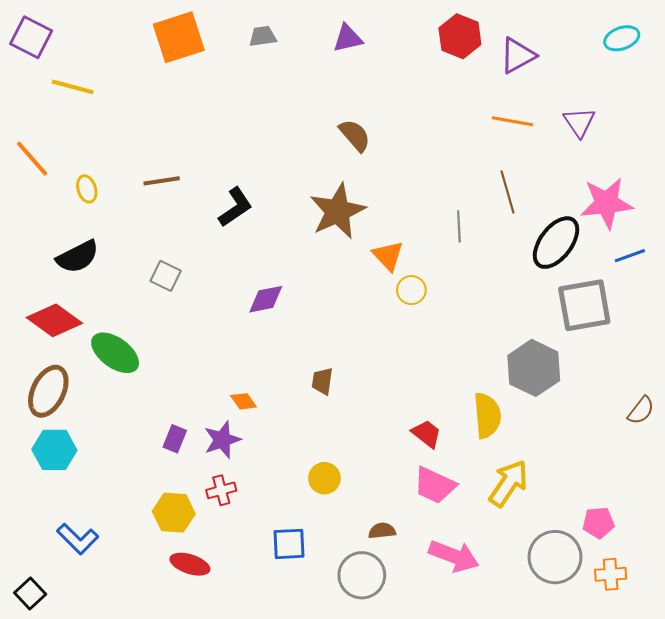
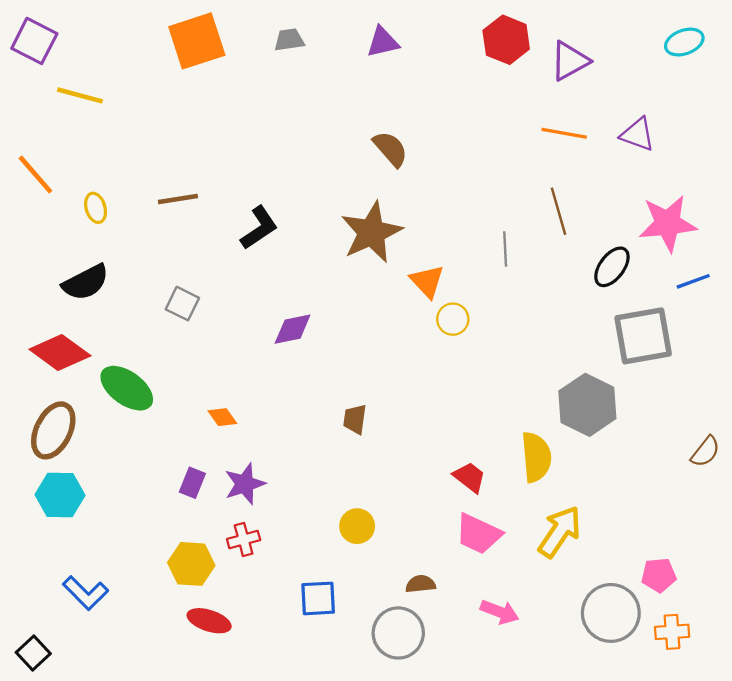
purple triangle: (579, 122) -> (638, 134), turned -36
black ellipse: (556, 243) -> (612, 267), size x0.7
orange diamond: (244, 401) -> (222, 417), moved
pink arrow: (454, 556) -> (500, 612), size x0.7

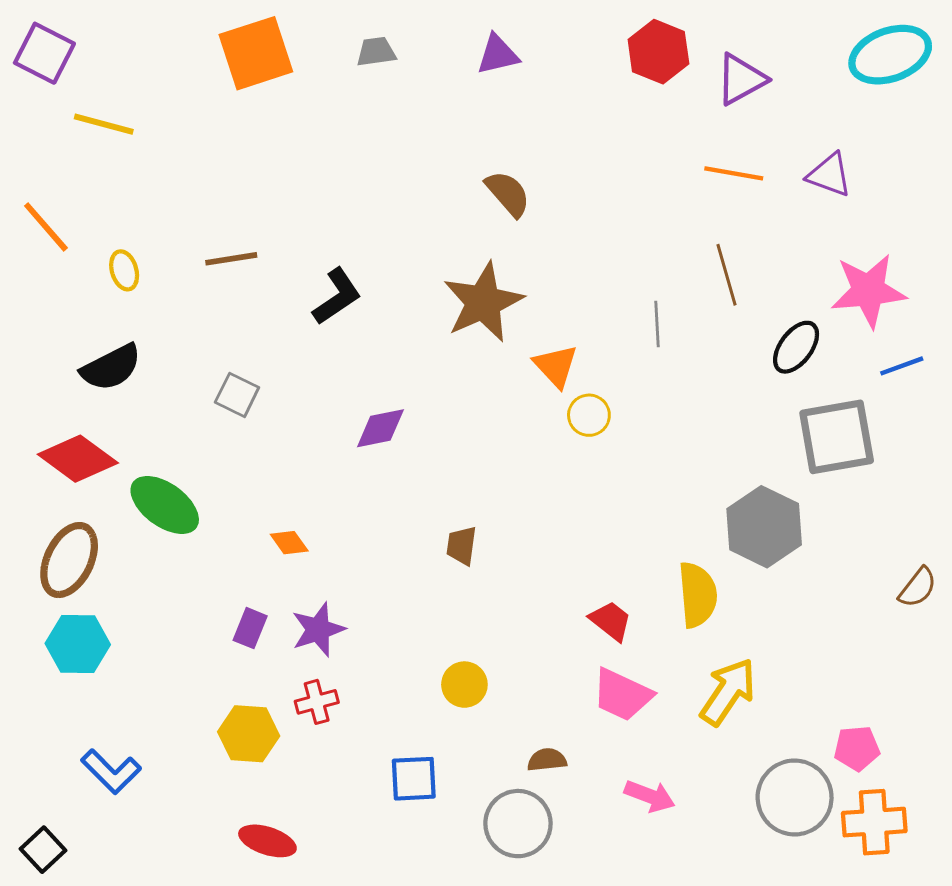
cyan ellipse: (684, 42) -> (890, 55), size x1.6
red ellipse: (209, 621) -> (267, 841), moved
orange cross: (672, 632) -> (874, 822), size x1.4

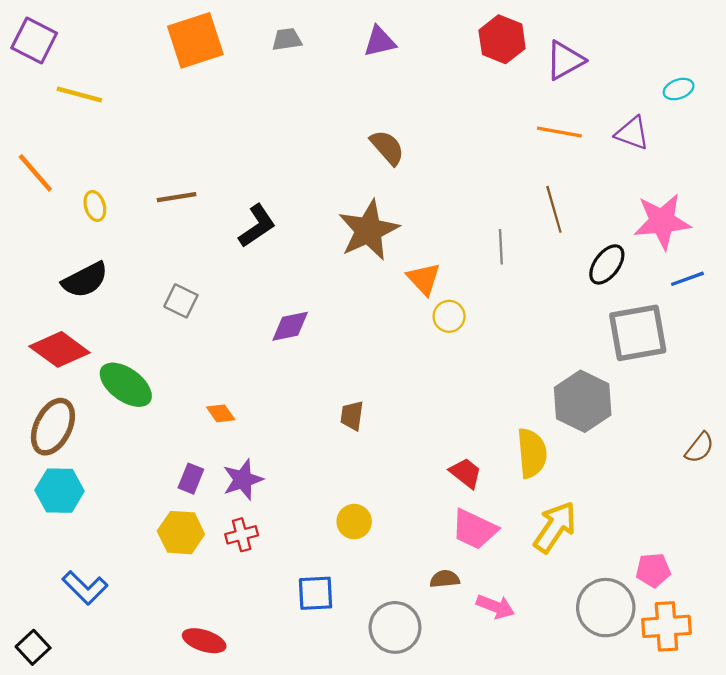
cyan ellipse: (890, 55) -> (679, 89), moved, size x0.5
yellow hexagon: (249, 734) -> (181, 533), moved
brown semicircle: (547, 760) -> (445, 579), moved

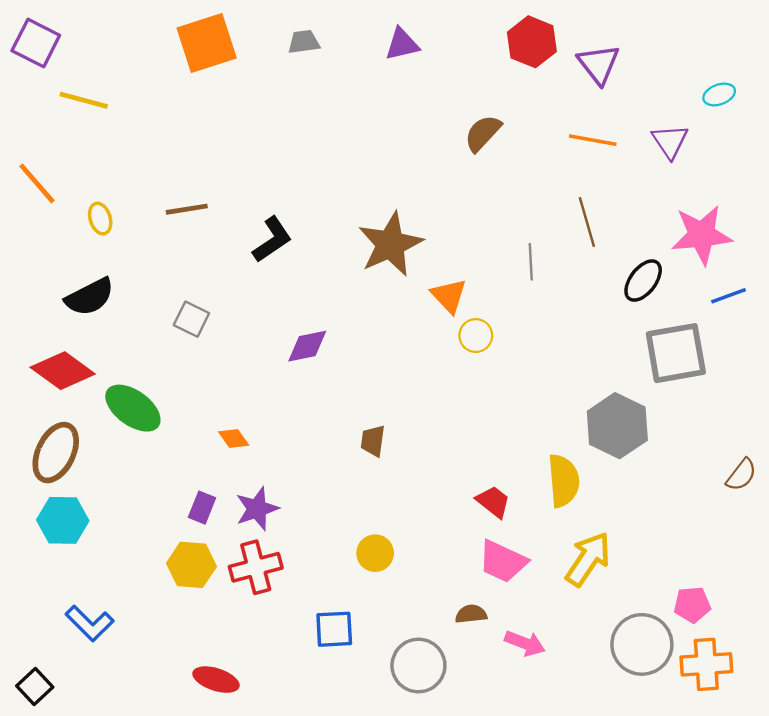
purple triangle: (565, 60) -> (599, 64), turned -39
purple triangle: (632, 133) -> (670, 141), turned 36
brown semicircle: (387, 147) -> (483, 133), moved, turned -96
red cross: (242, 535) -> (256, 567), size x1.5

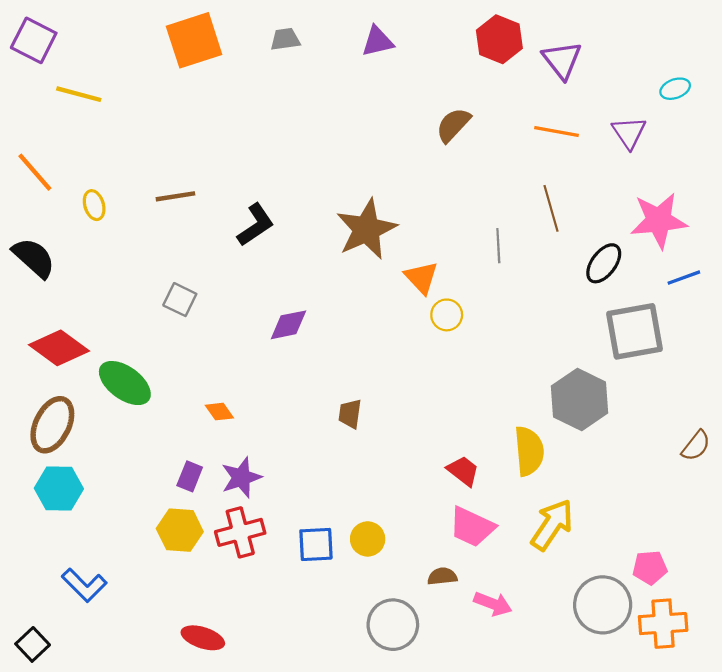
black semicircle: (90, 297) -> (34, 258), moved, turned -111
yellow circle: (375, 553) -> (368, 539), moved
blue square: (334, 629) -> (316, 544), moved

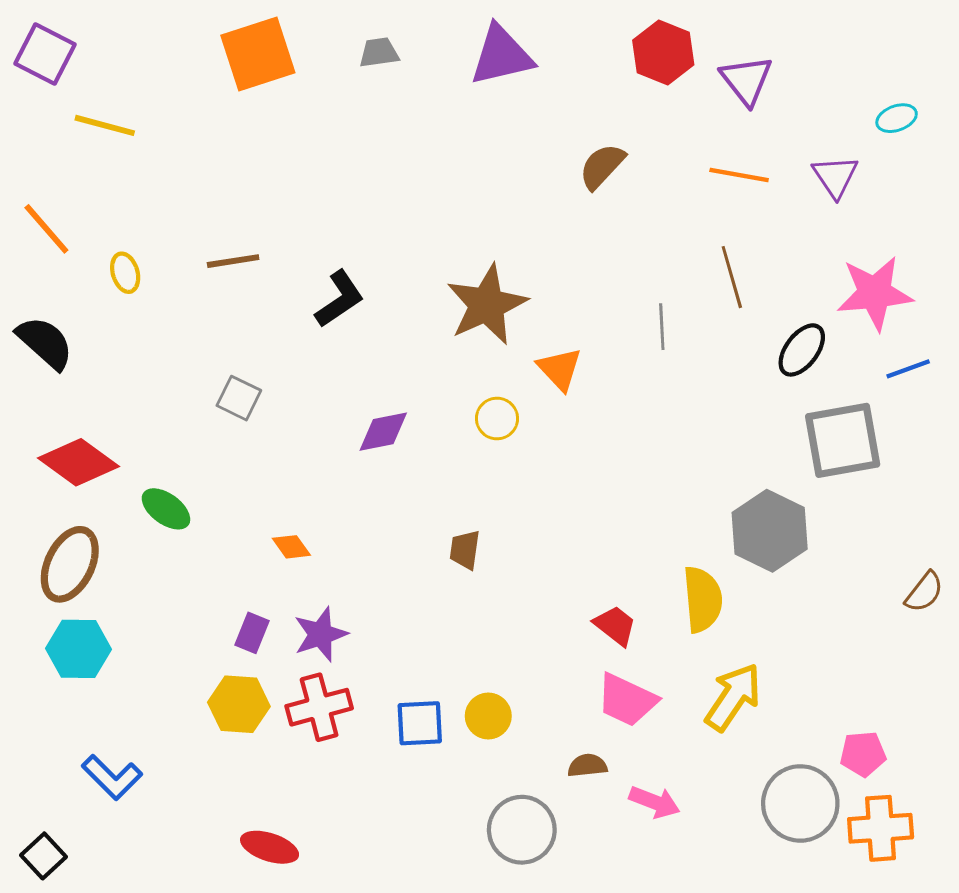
purple triangle: (377, 41) -> (501, 55), size x1.5
yellow circle: (447, 315) -> (497, 419), moved
green ellipse: (125, 383) -> (166, 509), size x0.7

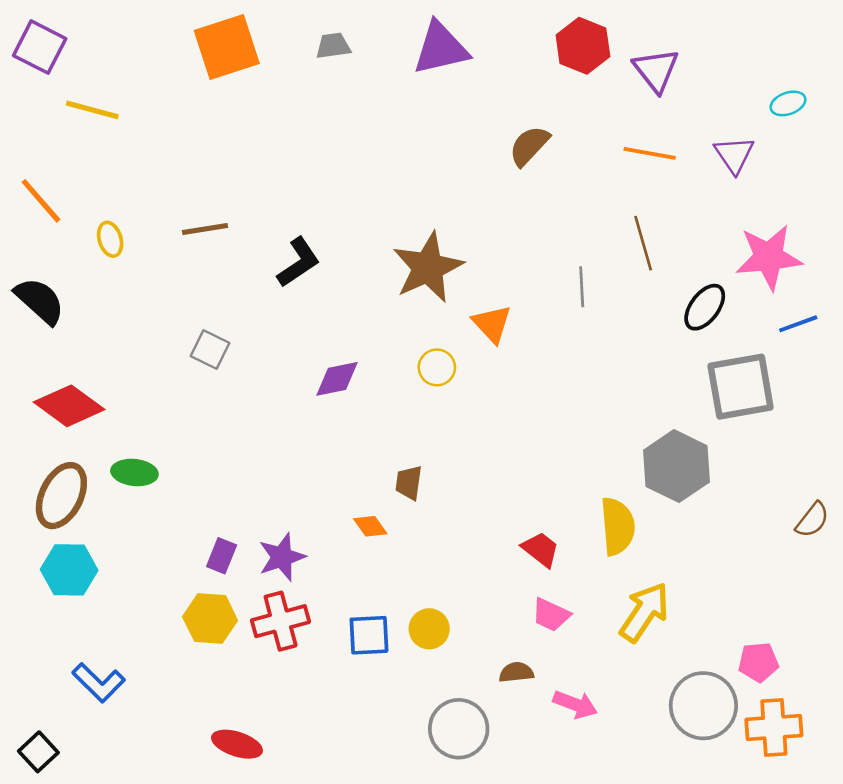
green ellipse: (166, 509) -> (134, 472), moved, turned -30
orange diamond: (291, 547) -> (370, 526), moved
pink trapezoid: (627, 700) -> (551, 615), size x0.7

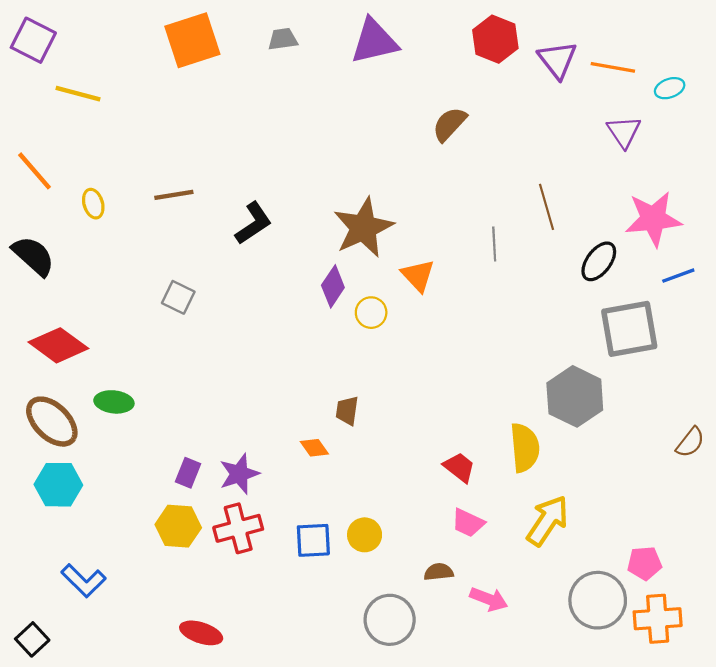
orange line: (650, 153) -> (613, 67), moved
purple diamond: (337, 379) -> (333, 286), moved, turned -45
brown ellipse: (61, 496) -> (52, 422), turned -72

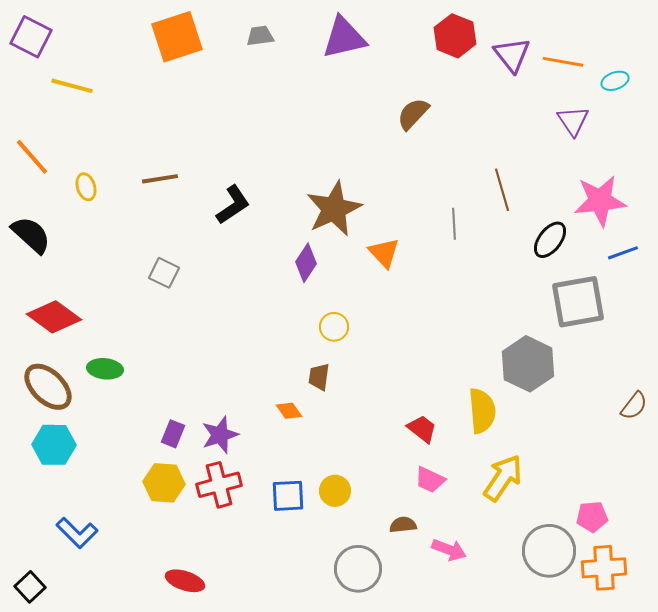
yellow circle: (371, 313) -> (334, 327), moved

